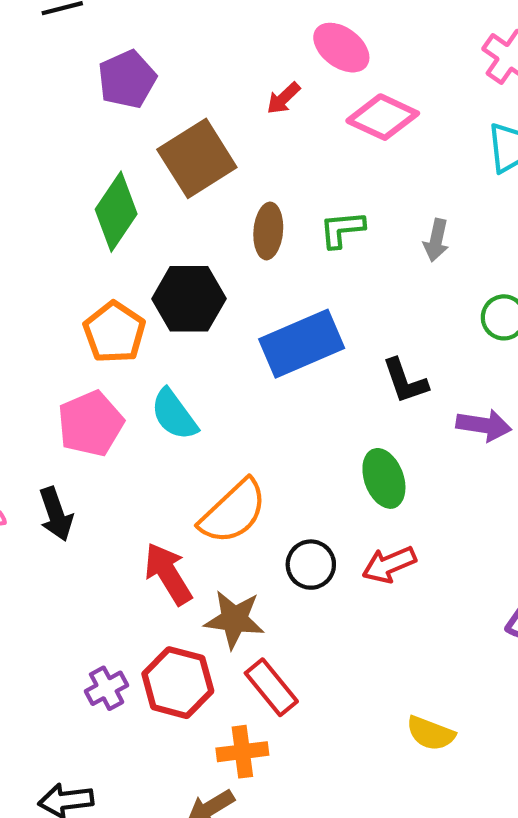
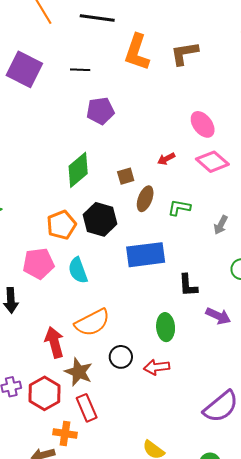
red arrow: (283, 98) -> (166, 159), moved
brown square: (197, 158) -> (126, 176), moved, size x0.5

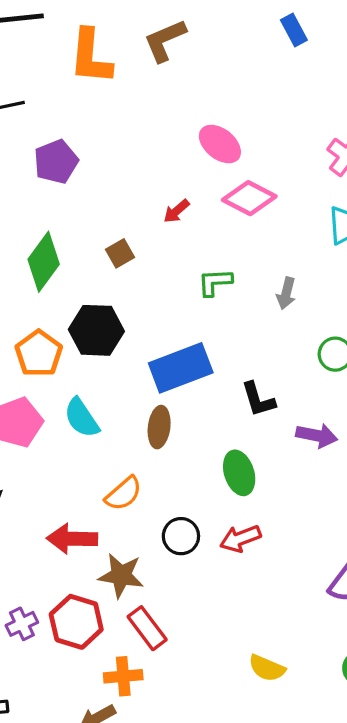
brown ellipse: (145, 199) -> (159, 427), moved
orange semicircle: (92, 323) -> (124, 494), size x0.7
red arrow: (54, 342) -> (72, 539), turned -60

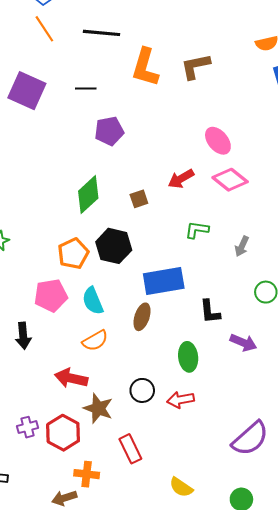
red arrow: (176, 211) -> (181, 179), size x1.4
orange semicircle: (124, 494) -> (95, 341), moved
red rectangle: (147, 628) -> (130, 449), moved

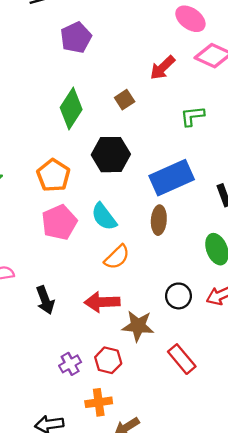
orange pentagon: (73, 254) -> (53, 175), moved
black arrow: (23, 336) -> (45, 300), moved
red hexagon: (63, 433) -> (108, 360), size x0.7
orange cross: (87, 474) -> (99, 402), moved

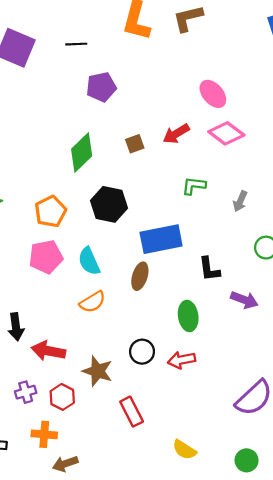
brown square: (125, 100) -> (135, 144), moved
red arrow: (102, 302) -> (48, 351), moved

